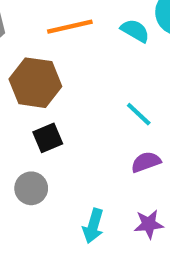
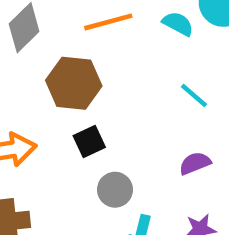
cyan line: (139, 114) -> (194, 96), moved
gray circle: (31, 188) -> (115, 190), moved

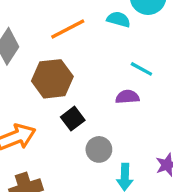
purple semicircle: (195, 163) -> (127, 97), moved, turned 30

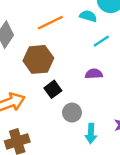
cyan line: (141, 69) -> (101, 41), moved, turned -63

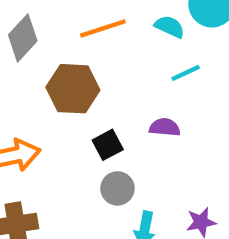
black square: (53, 89) -> (108, 145), moved

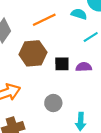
black square: (108, 145) -> (62, 64), moved, turned 35
gray circle: (117, 188) -> (53, 103), moved

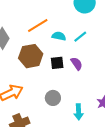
cyan semicircle: (79, 14) -> (59, 36), moved
purple semicircle: (84, 67) -> (77, 64), turned 64

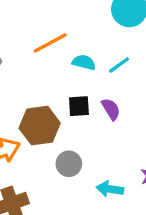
brown hexagon: (31, 56) -> (40, 126), moved
cyan arrow: (79, 112) -> (110, 189), turned 98

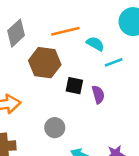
cyan semicircle: (84, 62) -> (95, 44), moved
brown hexagon: (40, 126) -> (45, 63), moved

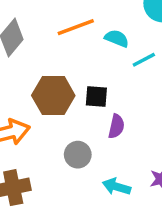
brown hexagon: (45, 63) -> (53, 95), moved
purple semicircle: (98, 94) -> (116, 126), moved, turned 36

